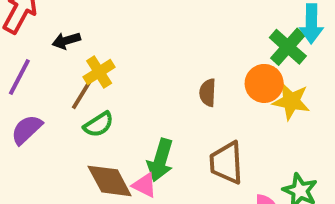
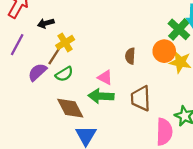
purple semicircle: (27, 130) -> (37, 72), moved
green arrow: (160, 160) -> (101, 96), turned 75
pink triangle: (145, 185) -> (105, 78), moved

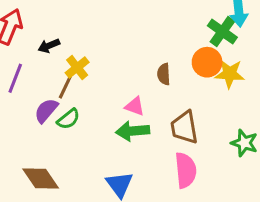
green semicircle: (64, 74) -> (68, 119), moved
brown diamond: (70, 108) -> (41, 179), moved
pink semicircle: (164, 132) -> (186, 170), moved

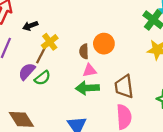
orange circle: (207, 62) -> (104, 44), moved
brown semicircle: (164, 74) -> (84, 51), moved
pink triangle: (135, 106) -> (89, 70), turned -32

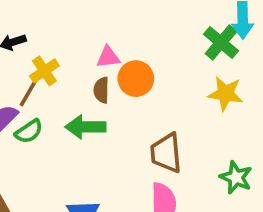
pink triangle: (89, 70) -> (108, 57), moved
green arrow: (87, 88) -> (85, 127), moved

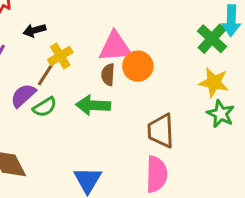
pink triangle: (108, 57) -> (115, 47), size x1.6
green star: (236, 177) -> (221, 114), moved

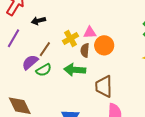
pink triangle: (115, 47) -> (90, 33), size x0.6
yellow cross: (60, 56) -> (71, 38), moved
brown trapezoid: (161, 131) -> (104, 86), moved

